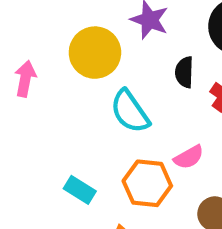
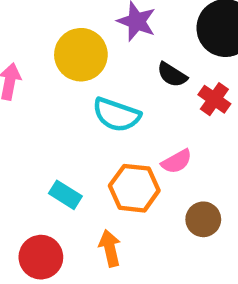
black semicircle: (184, 72) -> (172, 75), turned -60
cyan semicircle: (130, 111) -> (117, 115), turned -36

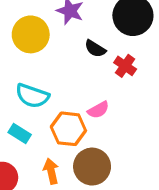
cyan semicircle: (117, 115) -> (32, 96), moved
brown circle: (203, 219) -> (92, 167), moved, size x1.5

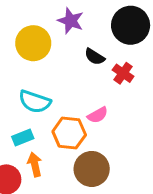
cyan rectangle: (20, 134) -> (23, 138), turned -54
orange arrow: (51, 171) -> (35, 164), moved

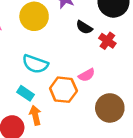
cyan rectangle: (23, 138) -> (26, 93), turned 56
brown circle: (92, 169) -> (110, 108), moved

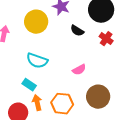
red cross: (107, 41) -> (106, 39), moved
orange hexagon: (63, 90) -> (62, 104), moved

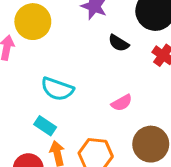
yellow circle: (36, 22) -> (33, 22), moved

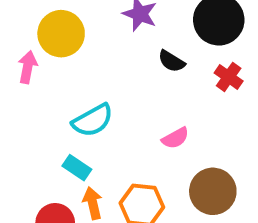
cyan semicircle: (57, 89) -> (93, 120), turned -48

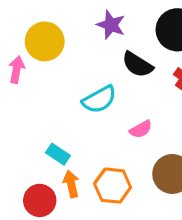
black semicircle: (171, 61) -> (137, 65), size x1.4
cyan semicircle: (93, 120) -> (99, 99), moved

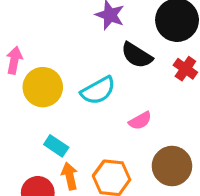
yellow circle: (45, 41) -> (43, 87), moved

